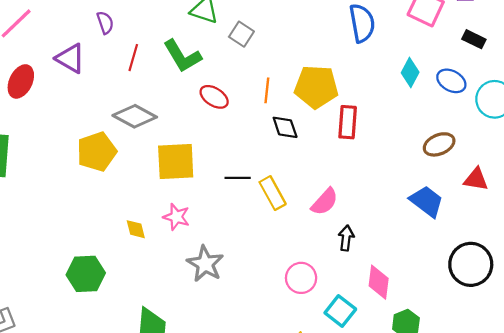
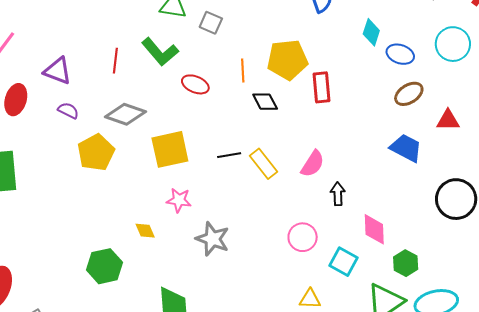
purple semicircle: (105, 23) -> (68, 111), moved, turned -35
blue ellipse: (451, 81) -> (400, 54), moved
yellow diamond: (136, 229) -> (145, 231), moved

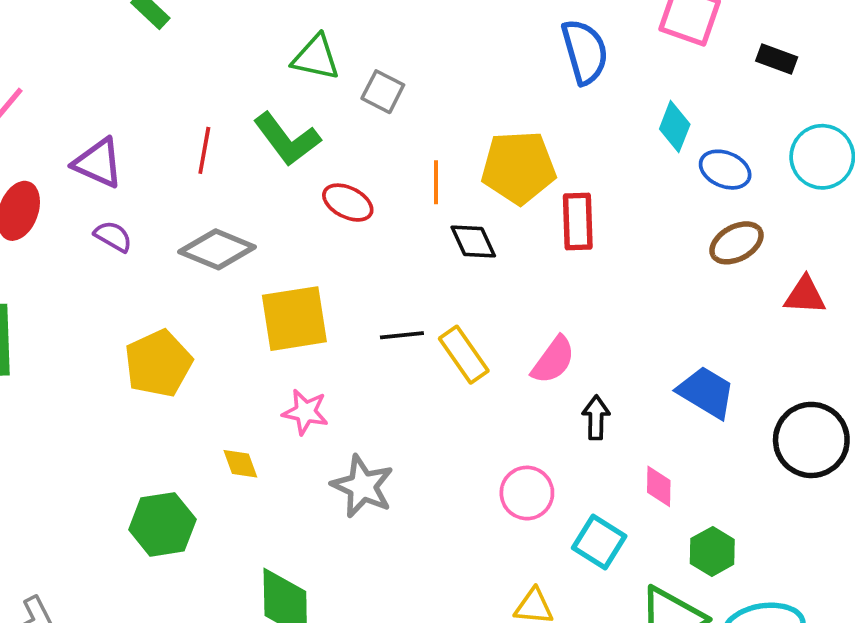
blue trapezoid: (406, 148) -> (706, 392), moved
yellow pentagon: (96, 152) -> (158, 363), moved
pink diamond: (374, 229) -> (659, 486), size x0.7

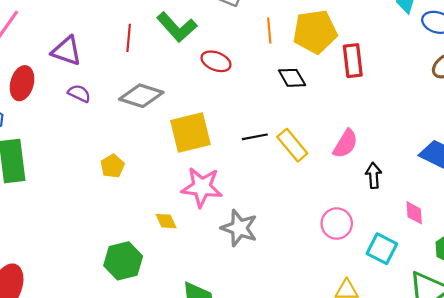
orange line: (436, 182) -> (269, 31), moved
yellow pentagon: (158, 363) -> (112, 166), size x0.6
pink star: (305, 412) -> (202, 187), size x1.5

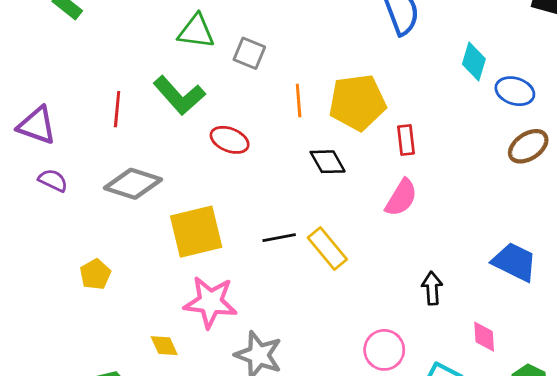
red rectangle: (353, 61) -> (406, 140), size x0.7
pink semicircle: (345, 144) -> (401, 198), moved

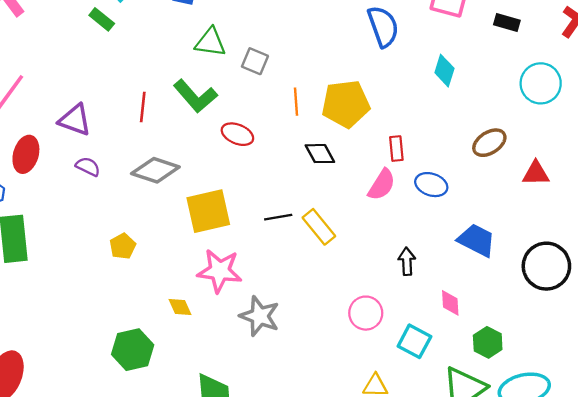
blue ellipse: (515, 91) -> (431, 185), moved
red rectangle: (406, 140) -> (396, 149), moved

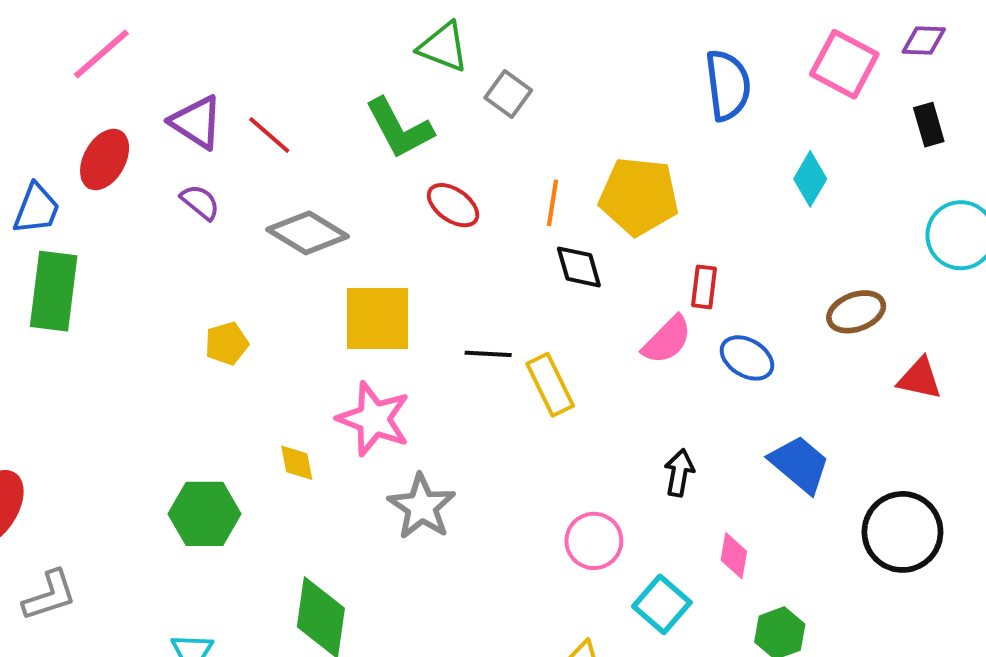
black rectangle: (507, 23) -> (929, 125), turned 45
orange line: (296, 102) -> (552, 203), moved
red line: (143, 107) -> (269, 135), moved, turned -68

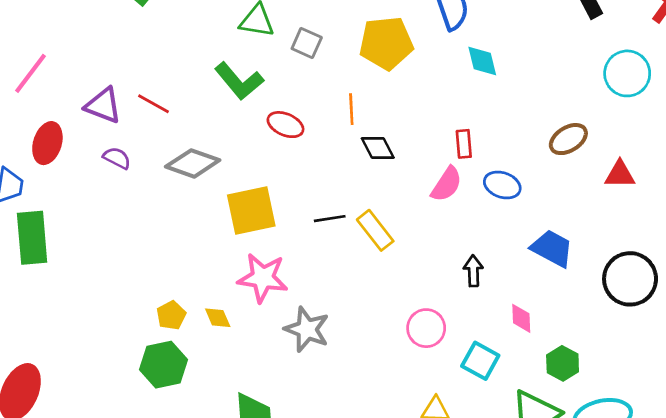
cyan diamond: (810, 179) -> (482, 61), moved, turned -32
yellow pentagon: (639, 196) -> (386, 43), moved
yellow pentagon: (227, 343) -> (171, 315), moved

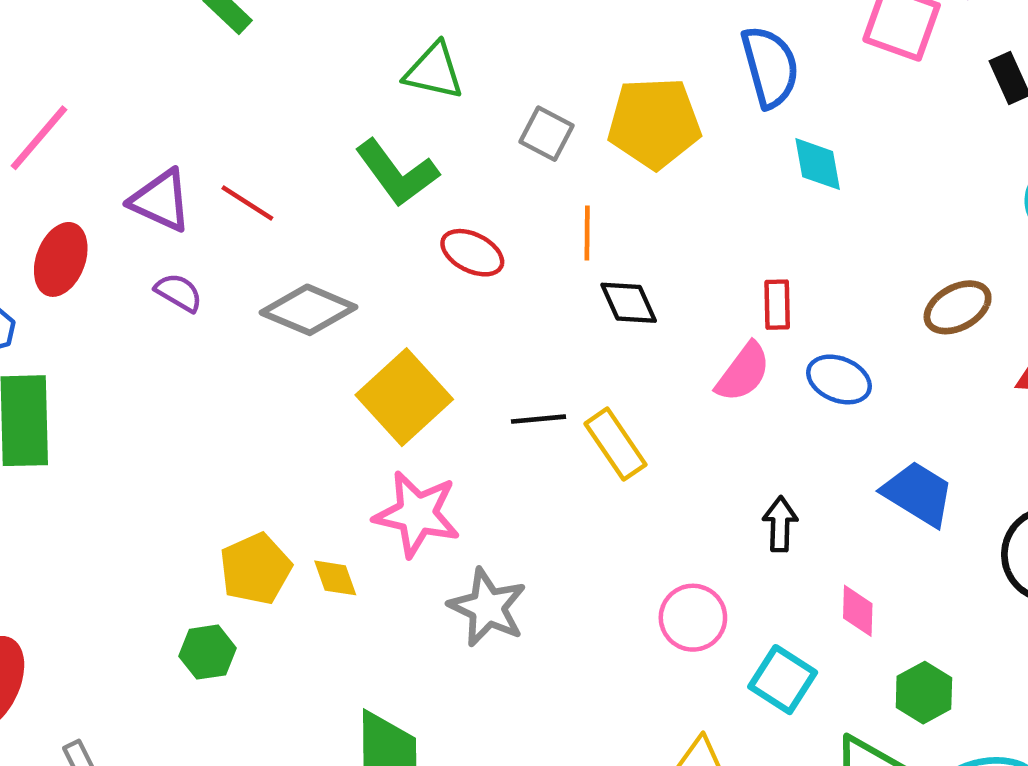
gray square: (307, 43) -> (546, 134), moved
yellow square: (251, 211) -> (404, 397), turned -34
yellow pentagon: (171, 315) -> (255, 569), size x1.4
green hexagon: (164, 365) -> (207, 652), moved, size x0.7

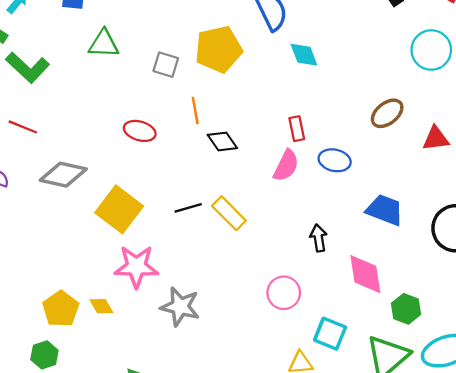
green L-shape: (397, 173) -> (28, 67), moved
pink diamond: (858, 611) -> (365, 274), size x1.6
cyan square: (783, 680) -> (330, 334), moved

